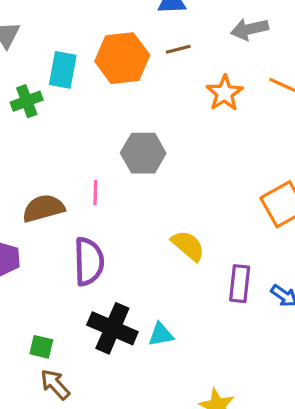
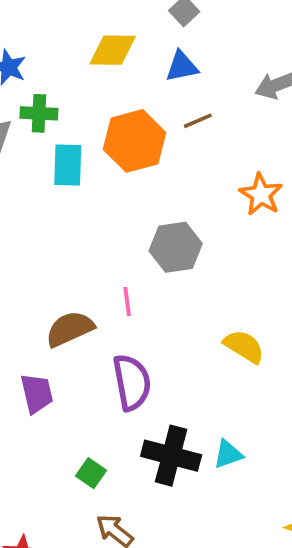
orange star: (225, 93) -> (261, 194), moved
green cross: (27, 101) -> (39, 113), moved, turned 32
green square: (41, 347) -> (91, 473), moved, turned 30

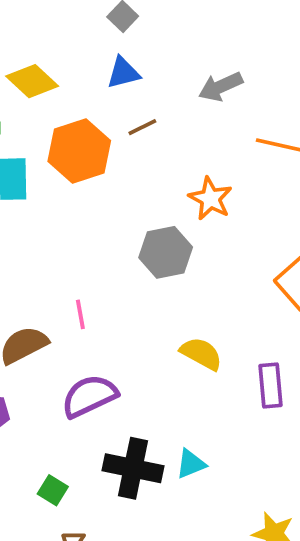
yellow diamond: (113, 50) -> (32, 81), moved, turned 45
gray hexagon: (176, 247) -> (166, 252), moved
purple semicircle: (132, 382) -> (89, 396), turned -102

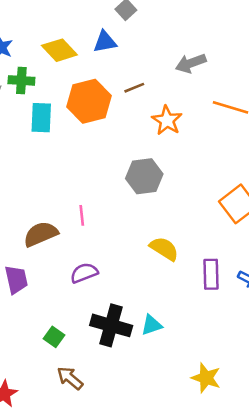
blue triangle: (123, 73) -> (105, 42), moved
orange star: (210, 199) -> (167, 120), moved
purple semicircle: (89, 396) -> (84, 273), size x0.7

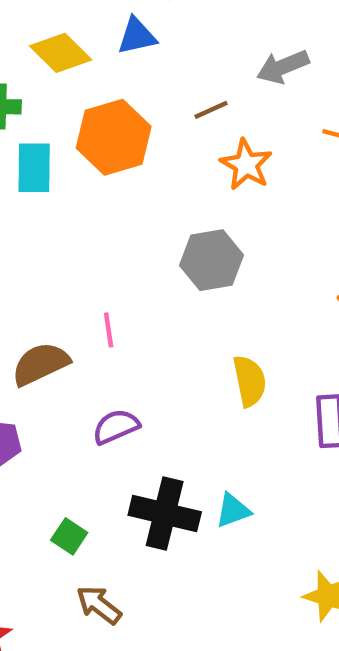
brown line: (134, 88) -> (211, 110), moved
yellow semicircle: (164, 249) -> (250, 381), turned 48

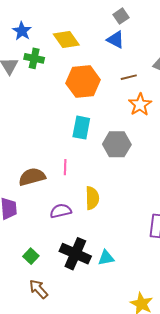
blue triangle: (137, 36) -> (116, 40), moved, turned 30
cyan rectangle: (34, 168) -> (81, 128), moved
yellow semicircle: (250, 381) -> (92, 198), moved

